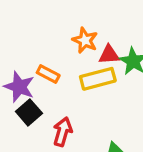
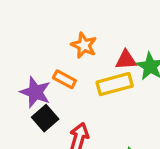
orange star: (85, 40) -> (84, 45), moved

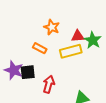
purple star: (35, 92) -> (14, 70), moved
black square: (45, 118) -> (28, 72), turned 35

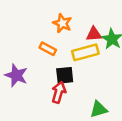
black square: (28, 72) -> (65, 75), moved

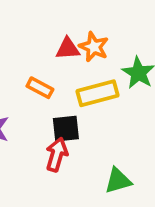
orange star: (62, 23) -> (94, 47), moved
red triangle: (94, 34) -> (68, 49), moved

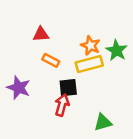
orange star: (94, 47) -> (90, 45), moved
red triangle: (68, 49) -> (41, 34), moved

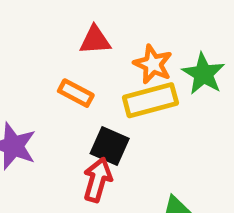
red triangle: (41, 34) -> (95, 40), moved
black square: (68, 88) -> (110, 146), turned 30

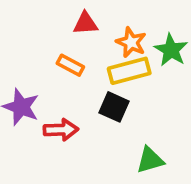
black square: (110, 146) -> (114, 107), moved
red arrow: (97, 180) -> (61, 130), moved, turned 72

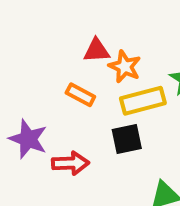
orange star: (131, 42) -> (125, 67), moved
black square: (114, 107) -> (127, 139), turned -36

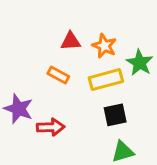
orange star: (125, 67) -> (104, 46), moved
black square: (127, 139) -> (115, 115), moved

